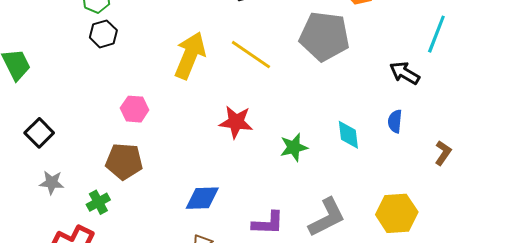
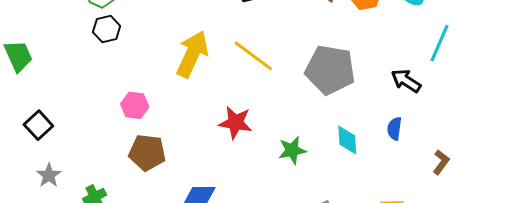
gray pentagon: (324, 36) -> (330, 70), moved
brown pentagon: (124, 161) -> (147, 153), moved
gray star: (52, 183) -> (49, 175), turned 30

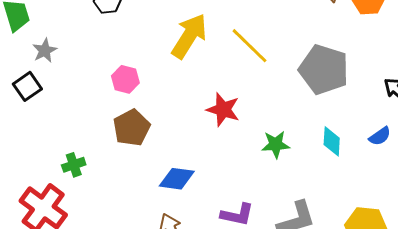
blue semicircle: (394, 129) -> (380, 136), turned -140
brown pentagon: (147, 153) -> (132, 128), turned 30
gray star: (49, 175) -> (45, 51), moved

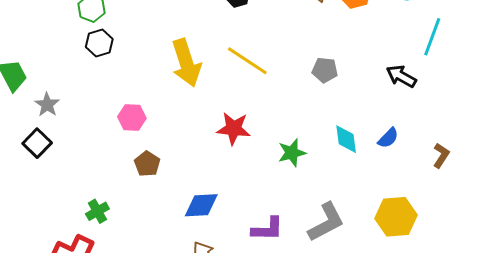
yellow arrow: (189, 36) -> (186, 63), turned 141
gray pentagon: (324, 70) -> (325, 70), size x0.5
brown pentagon: (132, 128) -> (147, 164), size x0.7
blue semicircle: (380, 136) -> (388, 138), moved

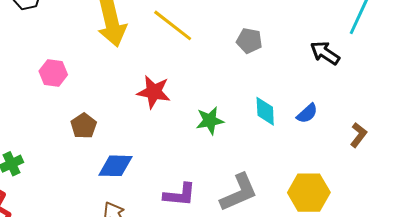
brown pentagon: (147, 164) -> (84, 126), moved

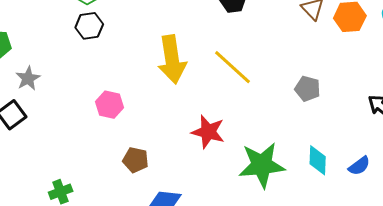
green star: (210, 121) -> (262, 165), size x1.6
brown pentagon: (84, 126) -> (136, 160), turned -30

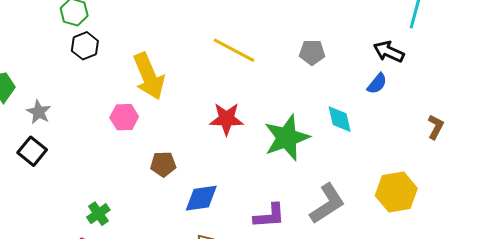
yellow arrow: (172, 59) -> (149, 76), moved
blue semicircle: (359, 166) -> (377, 84), moved

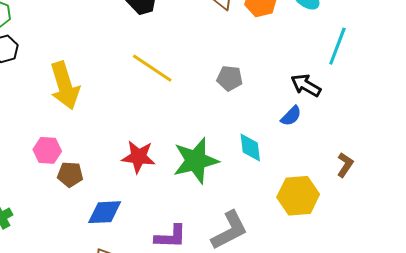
pink hexagon: (124, 117) -> (47, 150), moved
red star: (226, 119) -> (139, 157), moved
yellow hexagon: (396, 192) -> (298, 196), moved

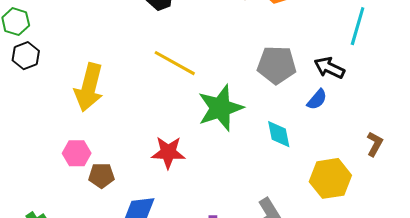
gray pentagon: (230, 78) -> (277, 65), moved, size x1.5
yellow arrow: (65, 86) -> (89, 87), turned 36
green star: (196, 161) -> (220, 108), moved

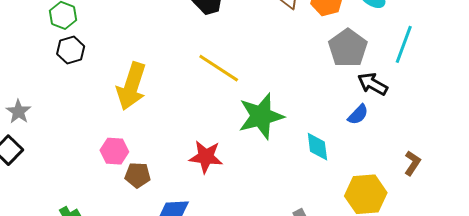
gray pentagon: (277, 65) -> (348, 48), moved, turned 30

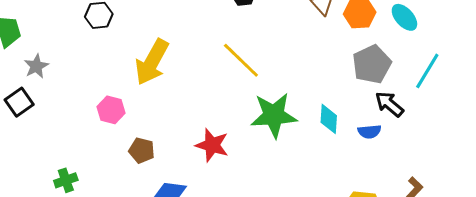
blue semicircle: (358, 115) -> (369, 132), turned 30
cyan diamond: (317, 147) -> (329, 119), moved
pink hexagon: (114, 151) -> (111, 110), moved

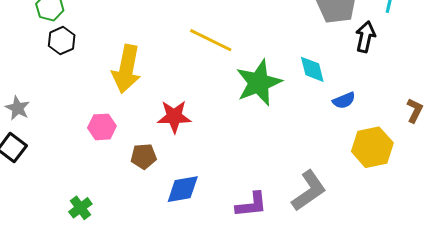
black arrow: (389, 104) -> (365, 37), turned 80
blue semicircle: (369, 132) -> (344, 100), moved
red star: (212, 145) -> (174, 117), moved

